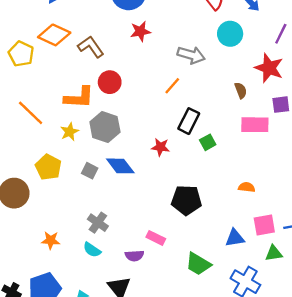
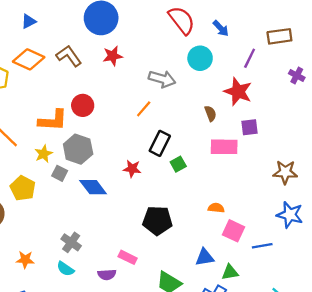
brown L-shape: (91, 47) -> (69, 56), moved
gray square: (90, 171) -> (60, 173), moved
pink square: (264, 225) -> (233, 231), moved, turned 35
green triangle: (274, 253) -> (230, 272), moved

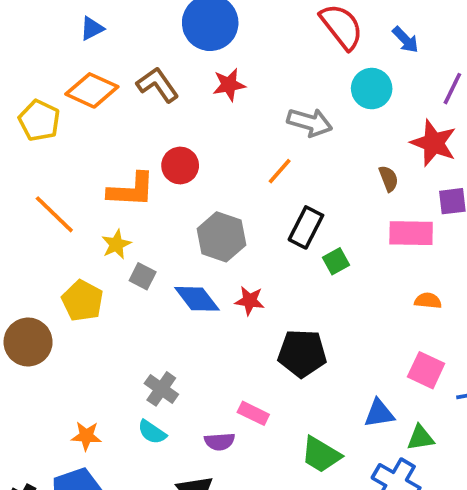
gray hexagon: (78, 149) -> (221, 237), moved
red star: (132, 169) -> (250, 301), moved
orange semicircle: (216, 208) -> (428, 301), moved
orange star: (25, 260) -> (86, 436), moved

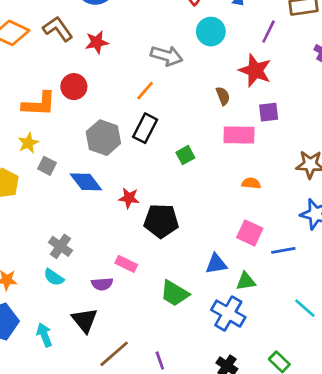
red star: (229, 85) -> (97, 42), moved
black rectangle: (306, 227) -> (145, 128), moved
red star: (250, 301) -> (129, 198), moved

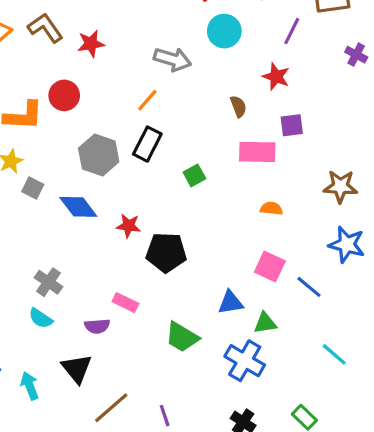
red star: (255, 70) -> (276, 77), size x0.7
blue line: (283, 250) -> (309, 287), turned 50

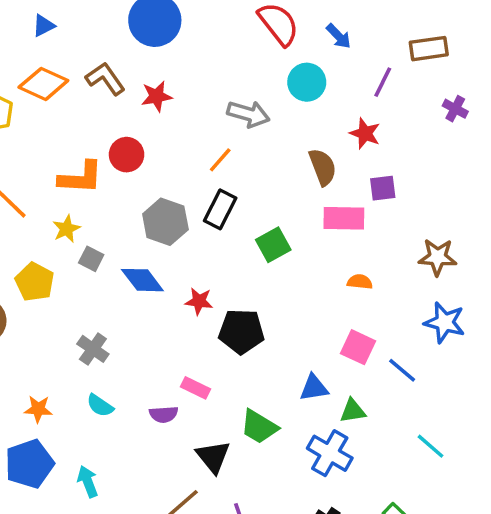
brown semicircle: (238, 106) -> (323, 167), size x1.5
green square: (194, 175) -> (273, 245), size x1.4
gray cross: (48, 282) -> (93, 349), moved
black triangle: (77, 369) -> (213, 457), moved

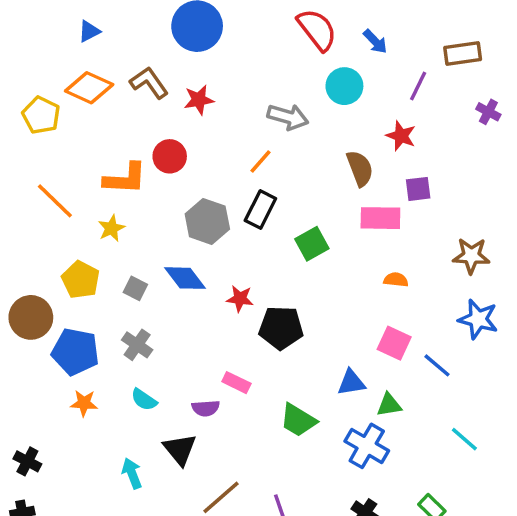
gray square: (91, 259) -> (135, 288), moved
black triangle: (213, 457) -> (180, 449), moved
blue pentagon: (29, 464) -> (75, 352), moved, turned 30

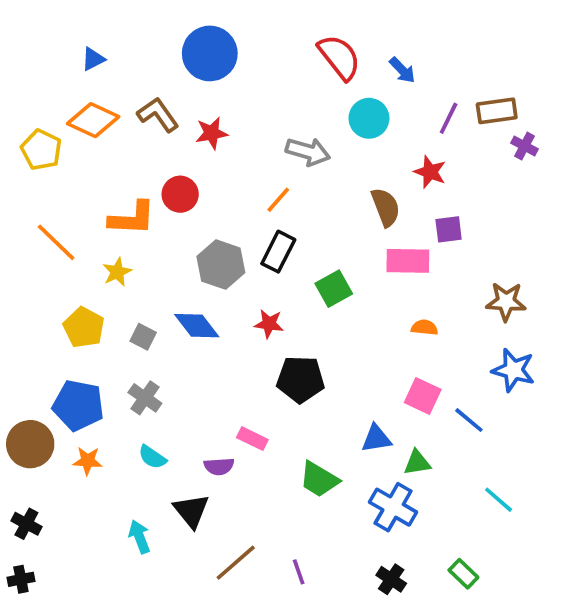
brown rectangle: (463, 54) -> (497, 111), moved
red star: (240, 299) -> (269, 324), moved
brown circle: (31, 317) -> (30, 444), moved

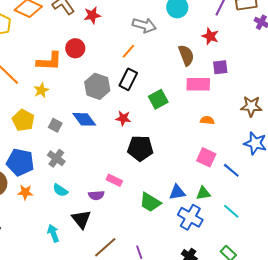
blue triangle: (376, 439) -> (177, 192), moved
cyan line: (499, 500) -> (231, 211), moved

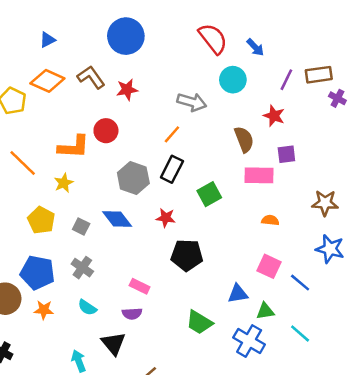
pink rectangle: (114, 180) -> (140, 286), moved
blue triangle: (177, 192) -> (238, 294), moved

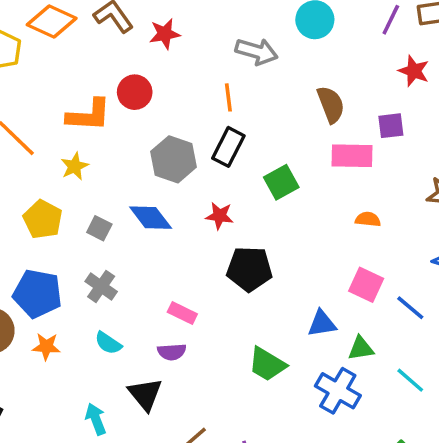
red star: (274, 116) -> (414, 71), moved
orange line: (172, 134) -> (228, 97), turned -48

